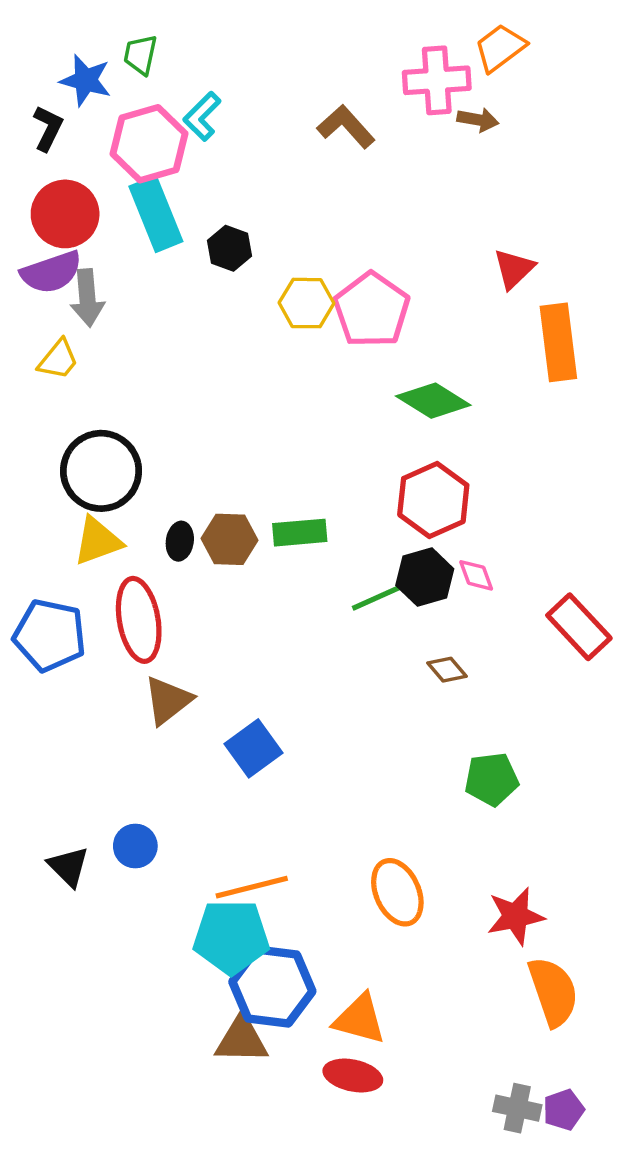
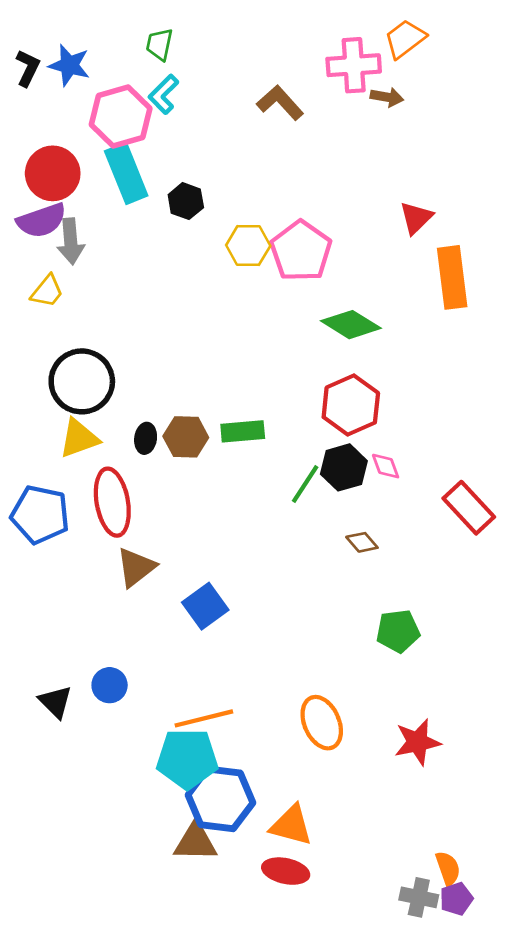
green trapezoid: (140, 55) -> (159, 44), moved
black L-shape: (48, 128) -> (28, 68), moved
green line: (377, 598) -> (305, 484), turned -33
orange semicircle: (553, 992) -> (448, 868), moved, size x0.6

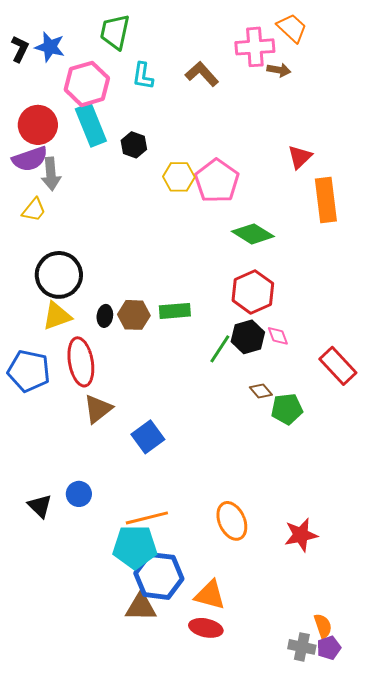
orange trapezoid: (405, 39) -> (292, 28), turned 80
green trapezoid: (159, 44) -> (115, 32), size x1.5
cyan L-shape: (164, 94) -> (143, 76), moved, turned -36
green pentagon: (398, 631) -> (287, 409), moved

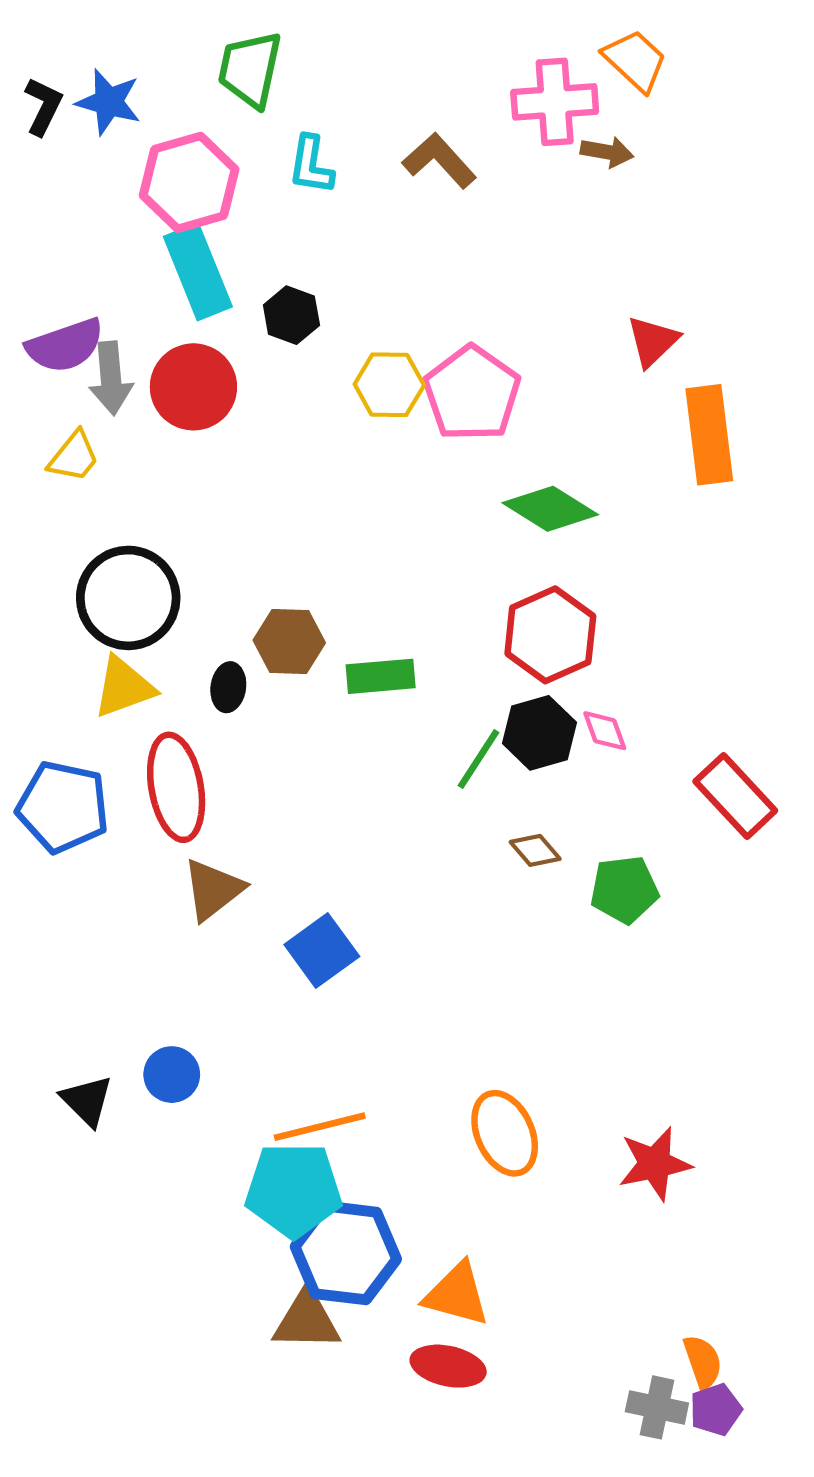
red circle: (38, 125) -> (193, 387), moved
brown hexagon: (134, 315) -> (289, 641), moved
brown diamond: (261, 391) -> (535, 850), moved

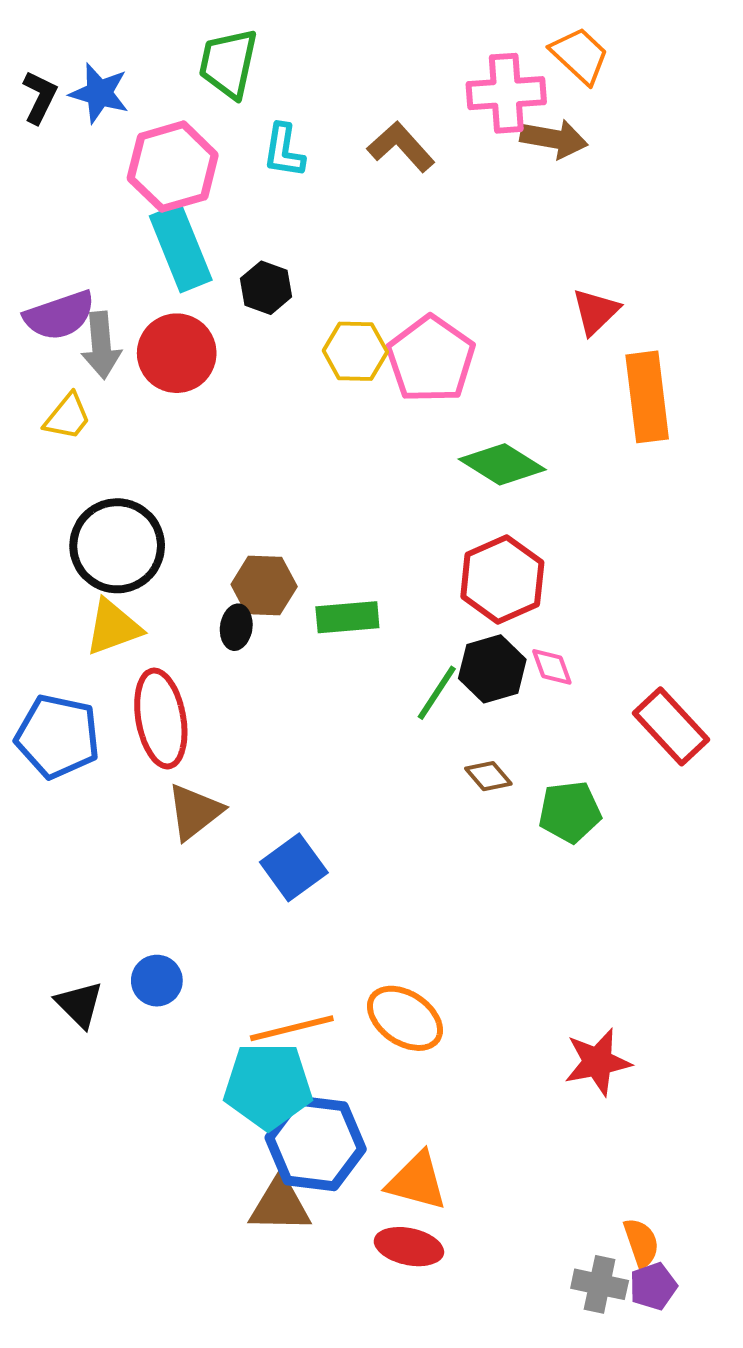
brown arrow: (607, 152) -> (554, 139), size x1.4
black ellipse: (228, 687) -> (236, 627), moved
orange ellipse: (505, 1133) -> (405, 1018), moved, turned -32

